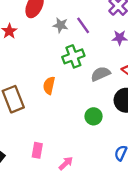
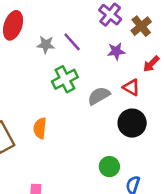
orange semicircle: (49, 85) -> (40, 128), moved
green circle: (94, 116) -> (109, 167), moved

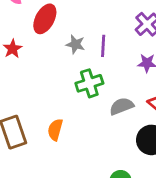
purple line: (72, 42) -> (103, 46), turned 36

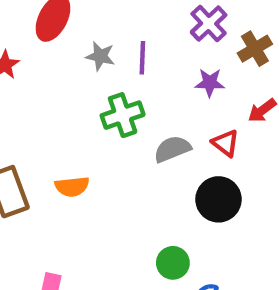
orange semicircle: (55, 130) -> (72, 187), turned -110

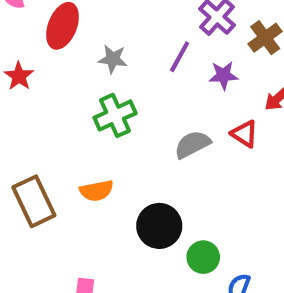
purple line: (142, 58) -> (180, 57), moved, turned 32
green cross: (123, 115) -> (115, 115), moved
black circle: (218, 199) -> (159, 226), moved

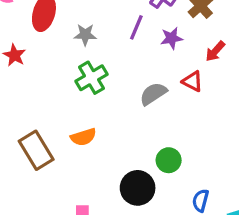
black circle: (159, 226) -> (138, 188), moved
green circle: (203, 257) -> (169, 160), moved

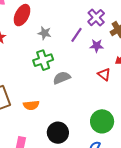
gray semicircle: (153, 94) -> (62, 78), moved
orange semicircle: (83, 137) -> (31, 105), moved
green circle: (169, 160) -> (102, 121), moved, size x1.5

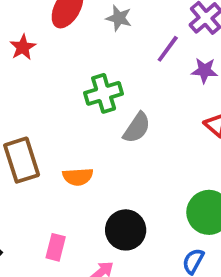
gray star: (45, 33) -> (119, 18), moved
gray semicircle: (62, 78) -> (137, 128), turned 144

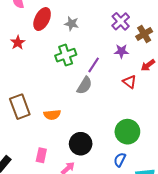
purple line: (168, 49) -> (94, 65), moved
green cross: (104, 93) -> (66, 55), moved

